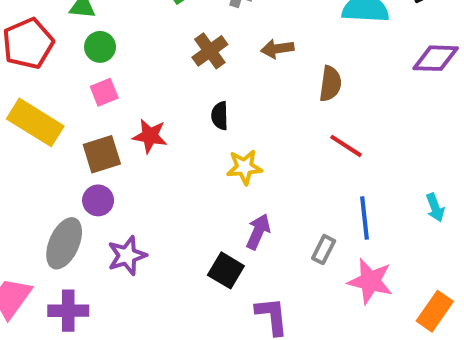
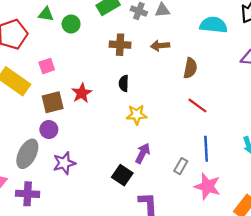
green circle: (100, 47) -> (71, 24), moved
brown cross: (210, 51) -> (120, 45), turned 36
pink square: (104, 92) -> (47, 66), moved
red star: (150, 136) -> (82, 93), turned 30

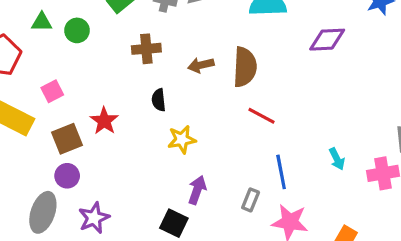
brown arrow: (160, 46) -> (201, 65), moved
brown semicircle: (190, 68) -> (245, 67), size x1.4

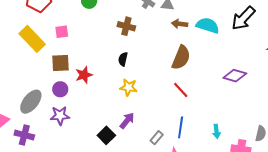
purple diamond: (327, 40) -> (235, 76), moved
brown arrow: (201, 65) -> (180, 24), moved
red star: (104, 121) -> (84, 75), moved
purple circle: (67, 176) -> (60, 89), moved

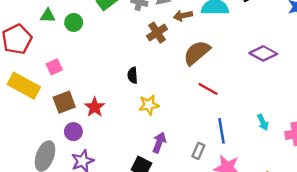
brown cross: (126, 26) -> (157, 33), moved, turned -30
brown semicircle: (181, 58) -> (197, 53), turned -135
purple diamond: (235, 76) -> (263, 53), turned 30

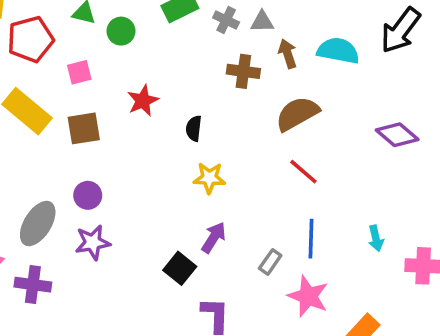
brown arrow: (183, 16) -> (288, 54), turned 72
brown cross: (157, 33) -> (243, 71), turned 30
pink square: (54, 67) -> (79, 72), moved
brown square: (64, 102) -> (84, 128), moved
red star: (95, 107) -> (143, 101), moved

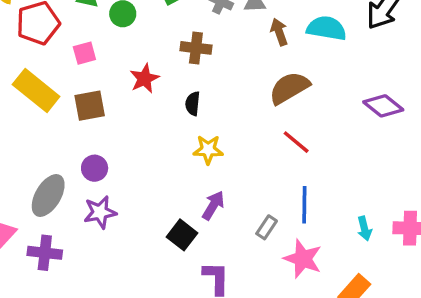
brown cross: (243, 71) -> (196, 48), moved
cyan arrow: (376, 238) -> (364, 229), moved

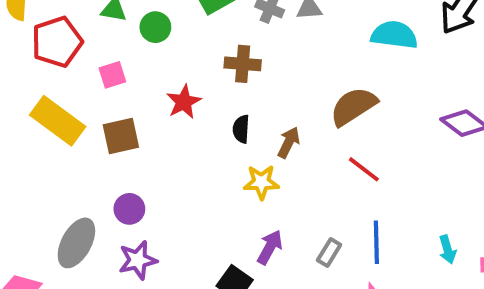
brown arrow: (279, 32) -> (289, 142), moved, turned 48
gray rectangle: (267, 227) -> (329, 253), moved
cyan arrow: (364, 229) -> (447, 250), moved

